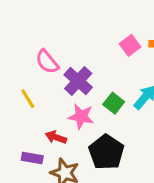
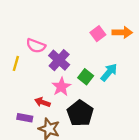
pink semicircle: (47, 62) -> (36, 46), turned -30
yellow line: (28, 99) -> (16, 63), moved, turned 48
pink star: (81, 117) -> (61, 87), turned 30

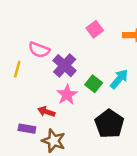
pink square: (98, 34) -> (95, 29), moved
black pentagon: (80, 113) -> (109, 124), moved

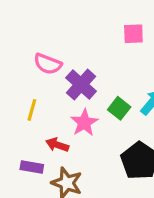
pink square: (95, 29) -> (133, 34), moved, turned 35
yellow line: (17, 69) -> (32, 110), moved

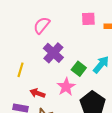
pink semicircle: (48, 64) -> (42, 25), moved, turned 108
pink star: (84, 123) -> (66, 87), moved

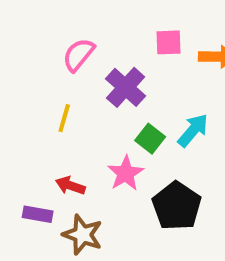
purple cross: (53, 53) -> (126, 87), moved
yellow line: (20, 70) -> (64, 118), moved

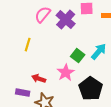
purple cross: (126, 87) -> (66, 20), moved
yellow line: (64, 118) -> (28, 45), moved

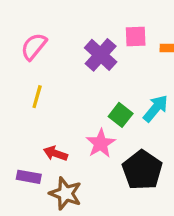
pink semicircle: (43, 15) -> (34, 47), moved

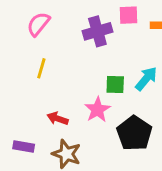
purple cross: (101, 55) -> (97, 31), turned 32
green square: (121, 115) -> (115, 85), turned -36
purple rectangle: (29, 177) -> (24, 147), moved

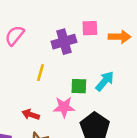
yellow line: (41, 68) -> (41, 73), moved
pink star: (97, 110) -> (64, 107), turned 30

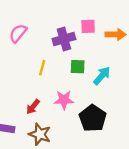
green square: (79, 86) -> (78, 67), moved
red arrow: (31, 115) -> (33, 107), turned -70

